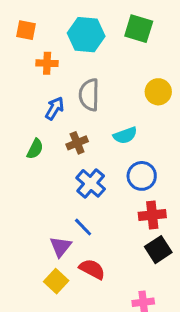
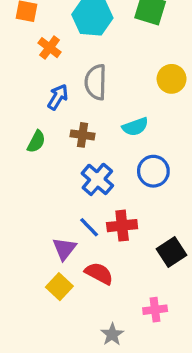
orange cross: (47, 63) -> (50, 48), turned 35
brown cross: (77, 143) -> (82, 135), turned 30
red cross: (152, 215) -> (122, 226), moved

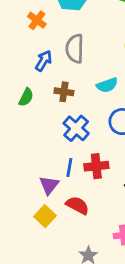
blue line: (89, 227) -> (69, 167), turned 54

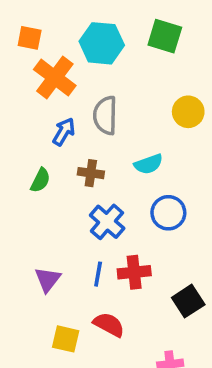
orange cross: (37, 20) -> (55, 78), size x1.6
purple triangle: (49, 185) -> (48, 279), moved
yellow square: (45, 216) -> (66, 339), turned -30

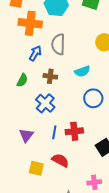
orange cross: (55, 78) -> (30, 23), turned -30
blue cross: (107, 222) -> (45, 103), moved

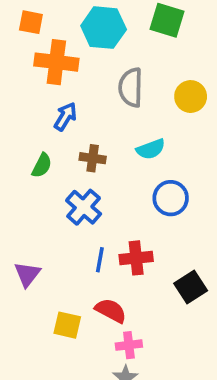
gray semicircle: (58, 44) -> (131, 87), moved
purple triangle: (26, 135) -> (27, 274), moved
pink cross: (94, 182) -> (129, 345), moved

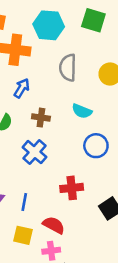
cyan semicircle: (151, 149) -> (82, 111), turned 42
blue line: (100, 260) -> (24, 202), moved
pink cross: (129, 345) -> (51, 251), moved

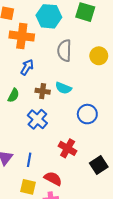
cyan semicircle: (82, 111) -> (63, 88), moved
red cross: (72, 188) -> (68, 148), turned 36

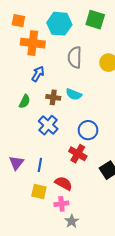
blue circle: (87, 114) -> (88, 130), moved

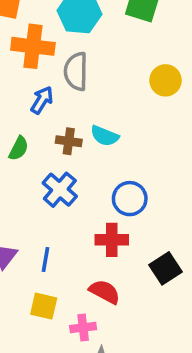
gray semicircle: (75, 57) -> (76, 71), moved
red cross: (78, 154) -> (112, 240), turned -30
red semicircle: (63, 183) -> (105, 292), moved

